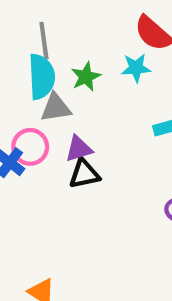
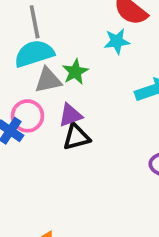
cyan semicircle: (42, 77) -> (34, 54), turned -102
green star: (86, 77) -> (75, 72), moved

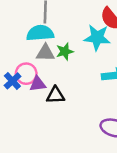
cyan star: (117, 41) -> (97, 38), size x1.5
purple triangle: (70, 115) -> (38, 84), moved

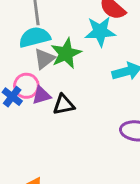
green star: (65, 51) -> (66, 53), size x1.5
gray triangle: (45, 53) -> (44, 59), turned -30

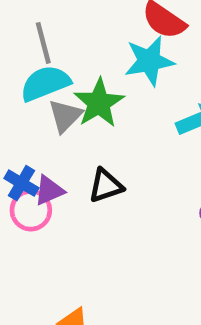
pink circle: (26, 86) -> (31, 210), moved
purple triangle: (41, 95) -> (49, 190), moved

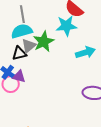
black triangle: (106, 186) -> (19, 53), moved
purple triangle: (49, 190) -> (19, 76), turned 32

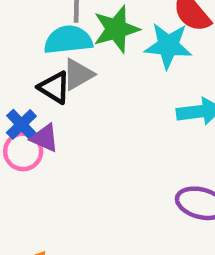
green star: (44, 42) -> (116, 29), moved
black triangle: (19, 53) -> (54, 88), turned 35

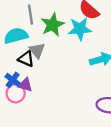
cyan semicircle: (68, 40) -> (16, 36), moved
gray triangle: (78, 74) -> (37, 50), turned -30

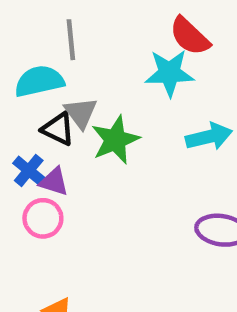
green star: (53, 25) -> (115, 140), moved
pink circle: (16, 93) -> (43, 218), moved

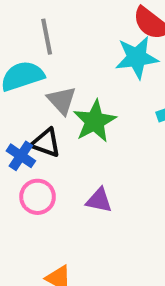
black triangle: (58, 129) -> (46, 143), moved
purple triangle: (54, 182) -> (99, 200), moved

